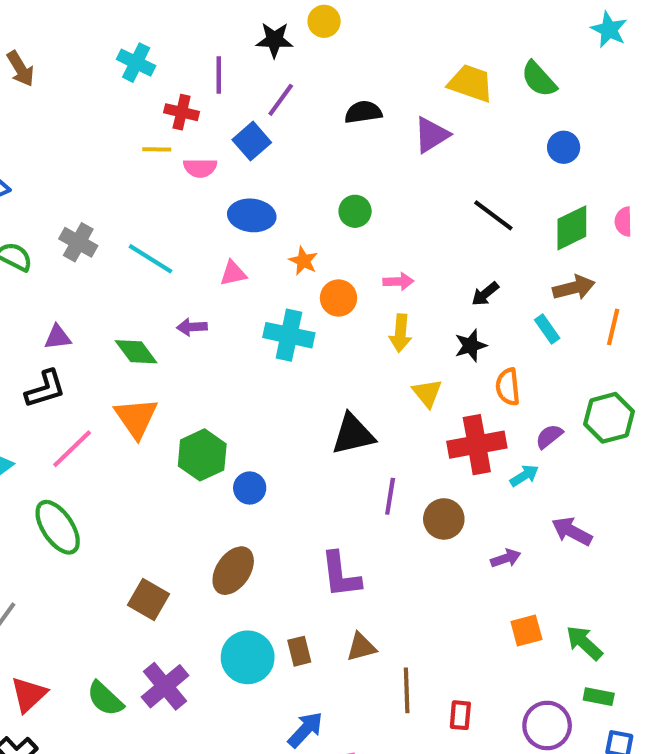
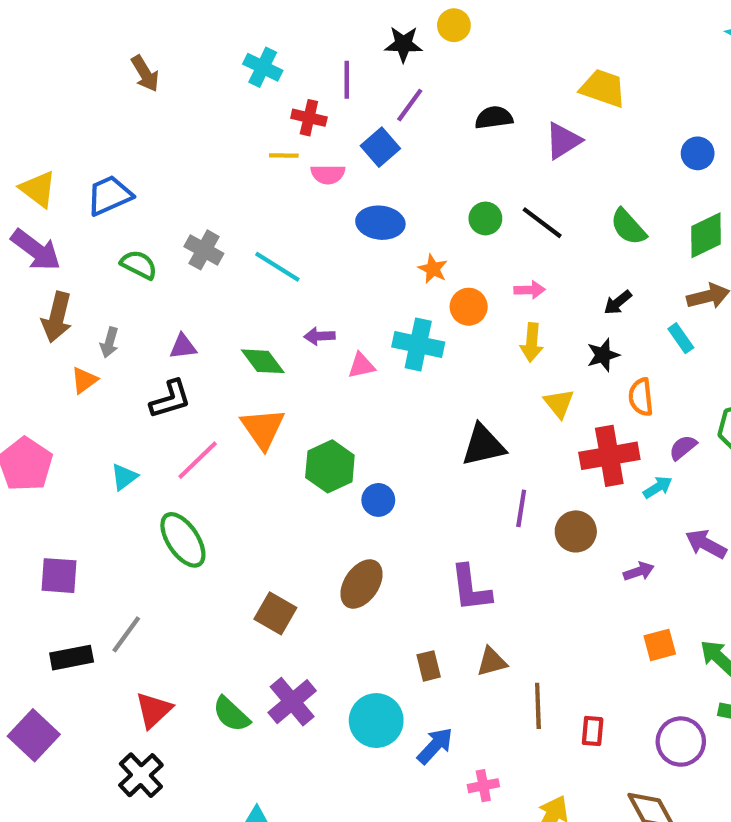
green semicircle: (539, 79) -> (628, 227), moved
black line: (493, 215) -> (542, 223), moved
pink triangle: (233, 273) -> (361, 366), moved
cyan circle: (248, 657) -> (376, 721), moved

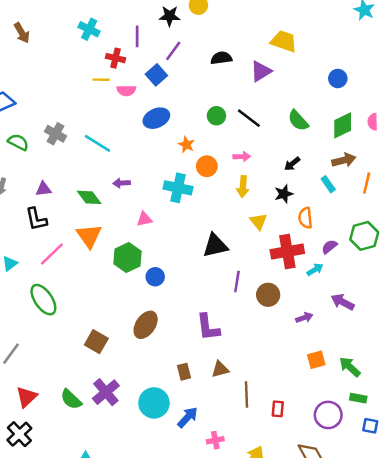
blue ellipse: (380, 223) -> (156, 118), turned -30
pink triangle: (361, 366) -> (144, 219), moved
black L-shape: (170, 399) -> (36, 219), turned 95

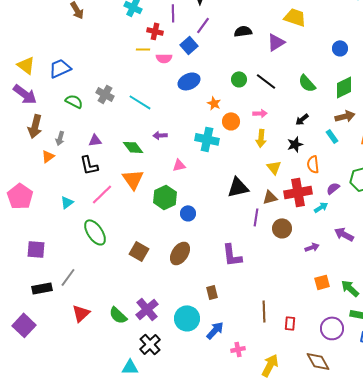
brown square: (96, 342) -> (139, 251), moved
brown triangle: (220, 369) -> (270, 197), moved
black cross: (19, 434) -> (150, 344), moved

